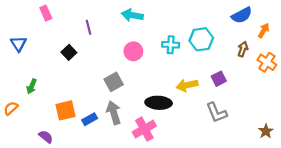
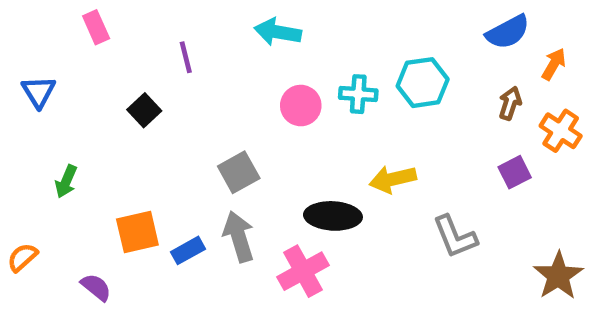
pink circle: (133, 51) -> (301, 106), moved
purple square: (219, 79) -> (515, 172), moved
orange semicircle: (11, 108) -> (22, 257), moved
brown star: (266, 131) -> (558, 276), size x1.5

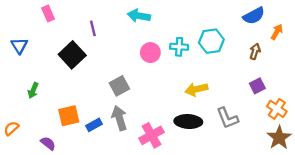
black square: (144, 110) -> (72, 55), size x1.6
orange cross: (561, 131) -> (277, 109), moved
black ellipse: (333, 216) -> (188, 121), moved

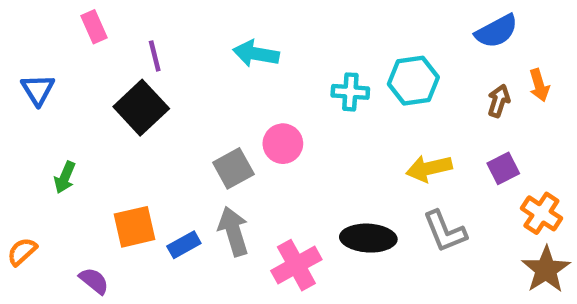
cyan arrow: (139, 16) -> (256, 54), moved
purple line: (93, 28) -> (155, 56), moved
orange arrow: (277, 32) -> (539, 85), moved, turned 133
pink circle: (150, 53) -> (283, 144), moved
yellow arrow: (196, 89) -> (429, 168), moved

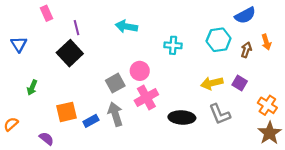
cyan hexagon: (413, 81) -> (219, 40), moved
purple square: (503, 168) -> (240, 83), moved, turned -32
pink cross: (296, 265) -> (146, 98), moved

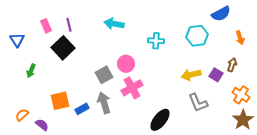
pink rectangle: (46, 13) -> (46, 26), moved
brown arrow: (246, 50) -> (232, 65), moved
green arrow: (32, 88) -> (31, 71), moved
black ellipse: (182, 117) -> (160, 120), moved, turned -55
orange semicircle: (11, 124) -> (22, 115), moved

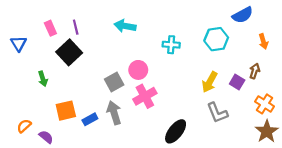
green arrow: (31, 71) -> (43, 79), moved, turned -40
yellow arrow: (191, 75) -> (210, 82), turned -48

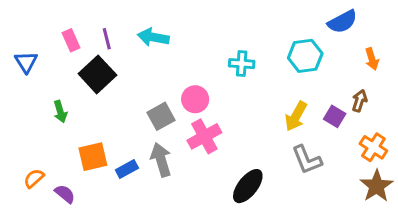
cyan arrow: (125, 26) -> (153, 37), moved

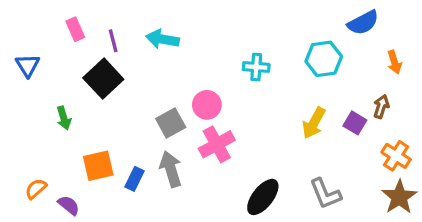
pink rectangle: (71, 40) -> (75, 29), moved
gray L-shape: (307, 160) -> (325, 194), moved
blue rectangle: (127, 169) -> (135, 179), turned -35

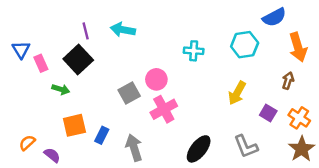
pink rectangle: (75, 29) -> (41, 63), moved
orange arrow: (394, 62) -> (298, 47), size x1.6
green arrow: (64, 118) -> (61, 89), moved, turned -56
purple square: (355, 123) -> (268, 113), moved
gray arrow: (171, 169) -> (134, 148), moved

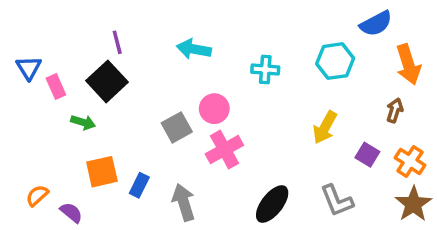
cyan arrow: (123, 30) -> (194, 49), moved

